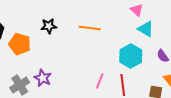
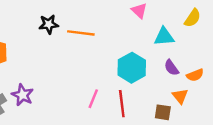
black star: (49, 26) -> (49, 24), moved
cyan triangle: (146, 29) -> (164, 37), moved, turned -36

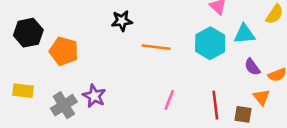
orange line: (81, 33) -> (156, 47), moved
cyan hexagon: (132, 68) -> (210, 43), moved
red line: (122, 104) -> (215, 105), moved

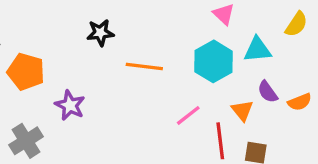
purple star: (94, 96) -> (70, 105), moved
orange triangle: (261, 97) -> (242, 110), moved
pink line: (169, 100) -> (188, 115), moved, turned 30

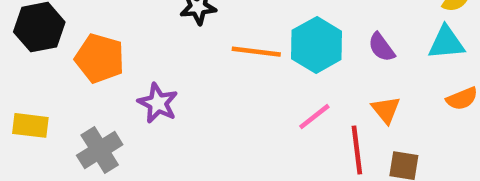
cyan triangle: (257, 50) -> (446, 43), moved
cyan hexagon: (214, 61) -> (317, 45), moved
purple semicircle: (268, 92) -> (381, 47), moved

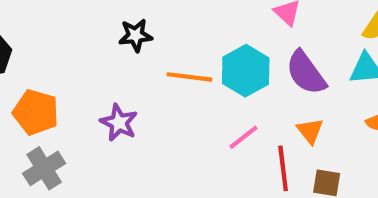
purple semicircle: (381, 47) -> (306, 73), size x1.6
orange pentagon: (100, 58) -> (36, 112), moved
purple star: (158, 103) -> (119, 123), moved

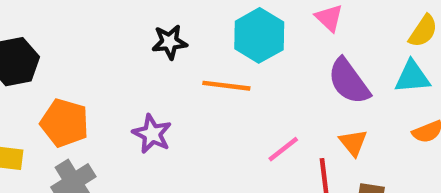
cyan hexagon: (246, 71) -> (259, 35), moved

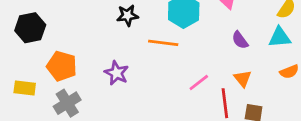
purple semicircle: (349, 81) -> (240, 40), size x0.6

